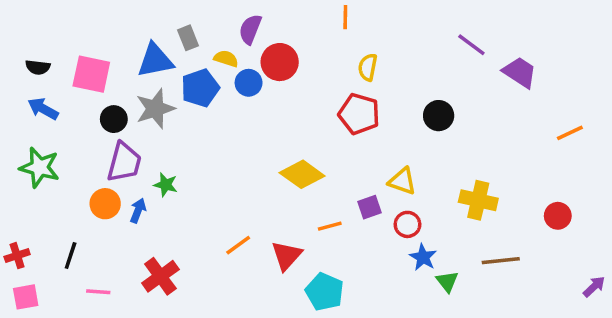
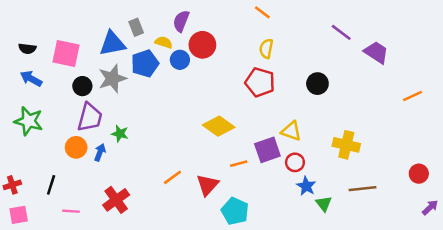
orange line: (345, 17) -> (262, 12), moved, turned -54
purple square: (369, 207) -> (267, 150), size x1.5
red circle: (558, 216) -> (419, 174), moved

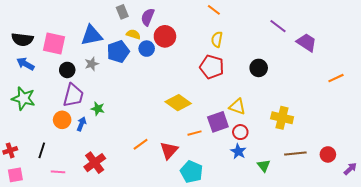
gray rectangle: (136, 27) -> (122, 12), moved
black semicircle: (27, 49) -> (22, 39), size x1.5
gray star: (112, 79) -> (92, 64), size x0.6
red circle: (419, 174) -> (328, 154), moved
blue star: (306, 186) -> (238, 151), moved

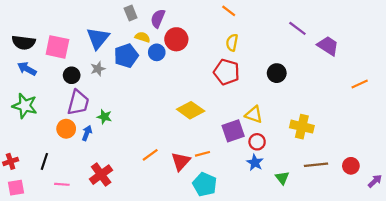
blue triangle: (92, 35) -> (98, 38), turned -40
orange line: (194, 133) -> (203, 154), moved

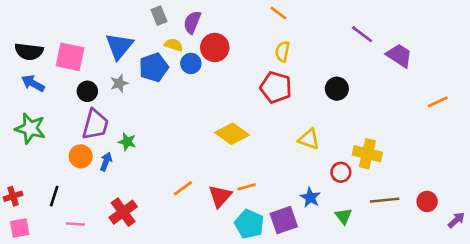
purple square: (233, 131) -> (284, 220), moved
red circle: (257, 142) -> (341, 172), moved

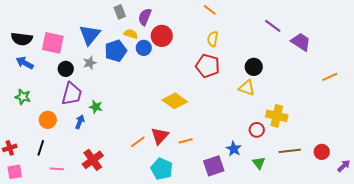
green star: (30, 128) -> (23, 97), size x0.7
yellow triangle: (309, 139) -> (247, 88), moved
orange circle: (81, 156) -> (48, 120), moved
red triangle: (220, 196) -> (160, 136), moved
cyan pentagon: (249, 224) -> (162, 169), moved

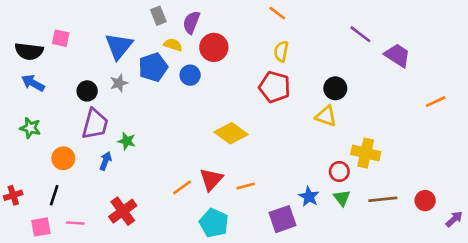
pink square: (53, 43) -> (61, 38), moved, size x0.6
blue circle: (144, 48) -> (190, 75), moved
green triangle: (259, 163) -> (342, 198), moved
pink square: (15, 172) -> (41, 227), moved

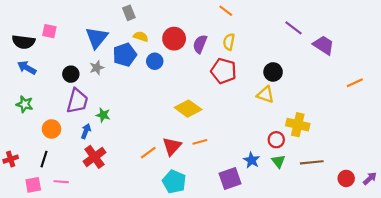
purple semicircle: (191, 22) -> (200, 44), moved
orange line: (246, 186) -> (200, 142), moved
red circle: (425, 201) -> (346, 178), moved
red cross: (123, 211) -> (95, 157), moved

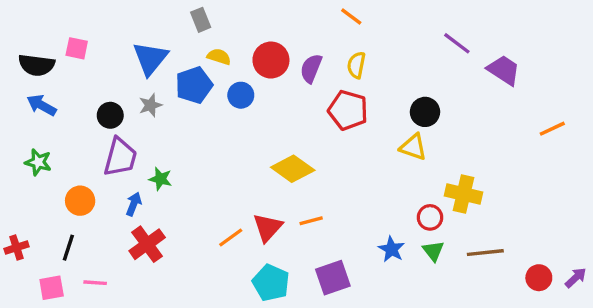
purple square: (230, 178) -> (333, 278), moved

